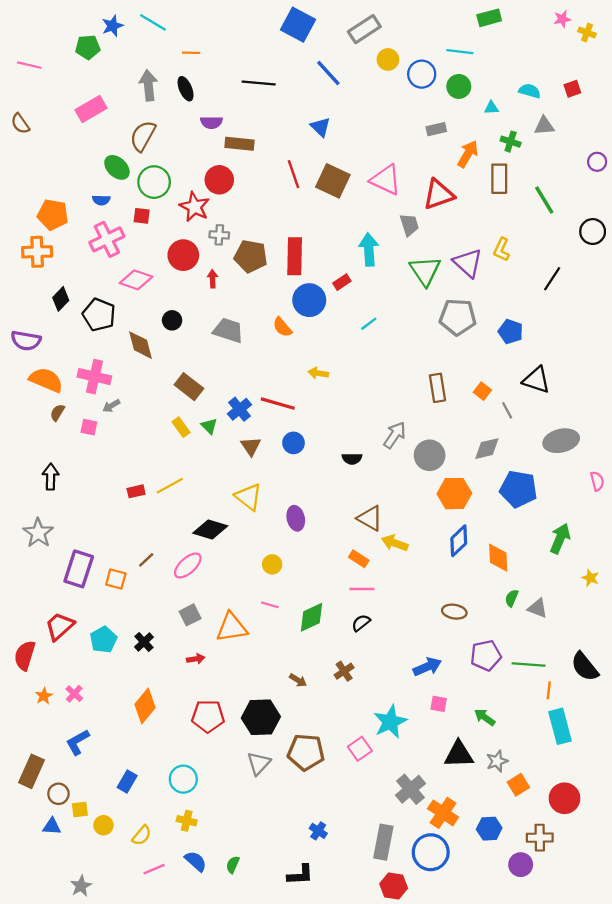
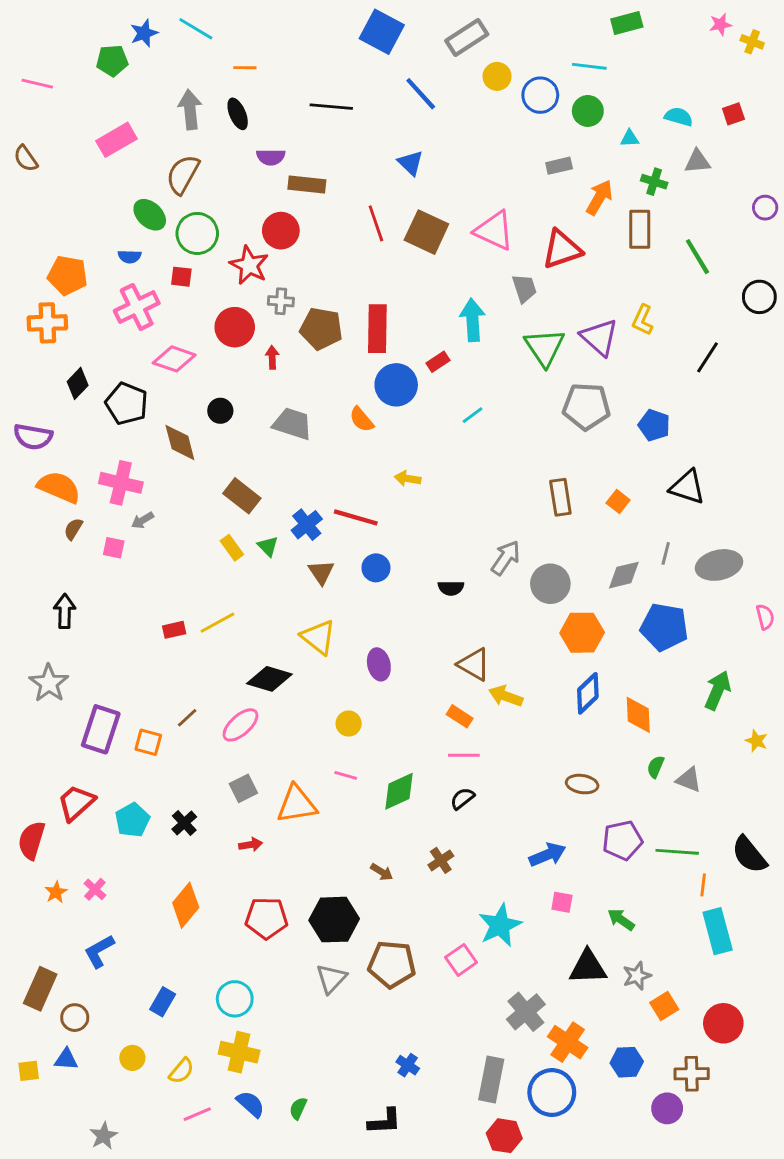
gray line: (507, 410) -> (666, 553), moved, turned 42
yellow square: (80, 810) -> (29, 1071), moved
yellow cross: (187, 821) -> (239, 1052), size x1.5

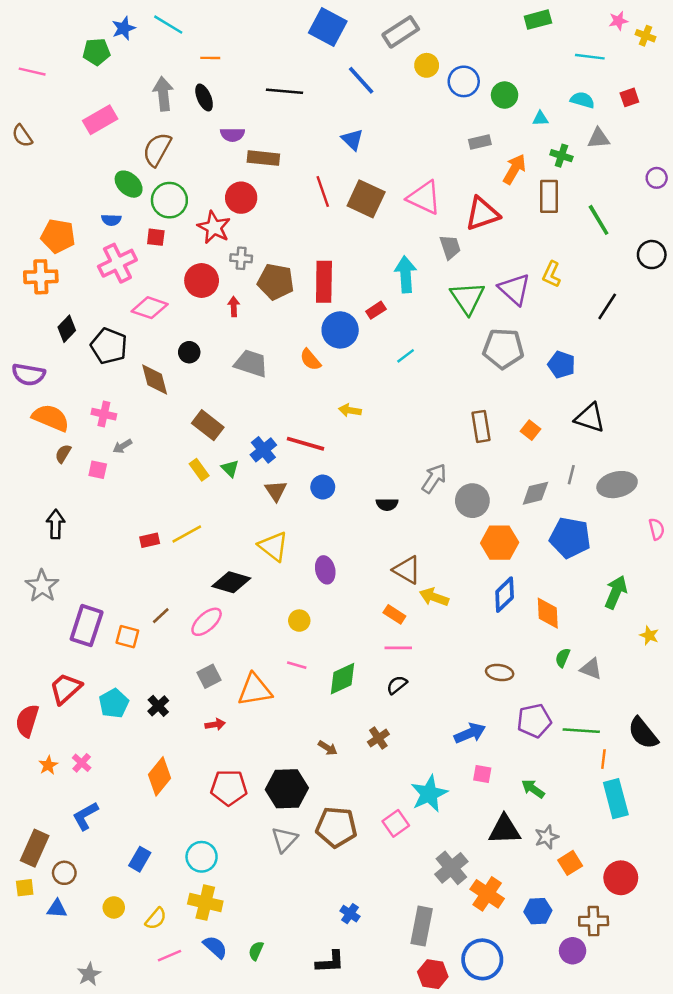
cyan line: (589, 66) -> (590, 57), moved
pink cross: (121, 483) -> (104, 414), size x0.7
yellow square: (29, 1071) -> (25, 888), moved
blue circle: (552, 1093) -> (482, 959), moved

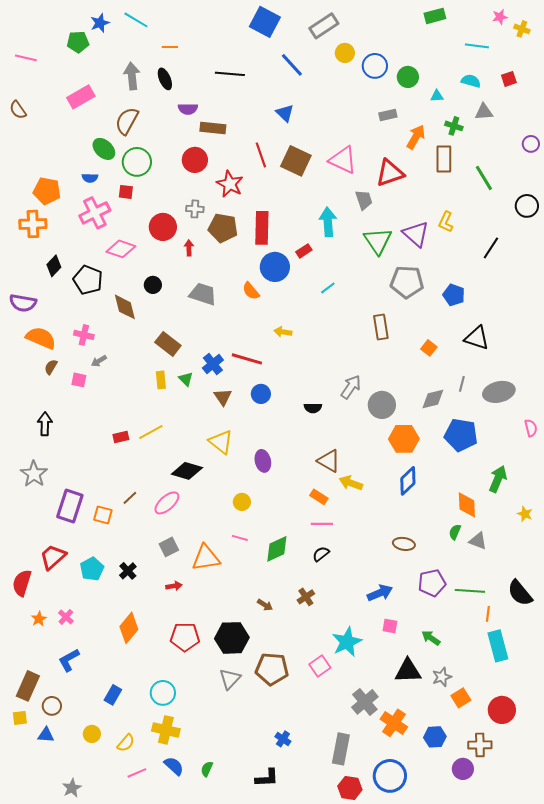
red star: (214, 227) -> (230, 184), moved
brown rectangle: (481, 426) -> (381, 327), moved
yellow rectangle: (199, 470) -> (161, 380), turned 30
orange diamond: (548, 613) -> (467, 505), moved

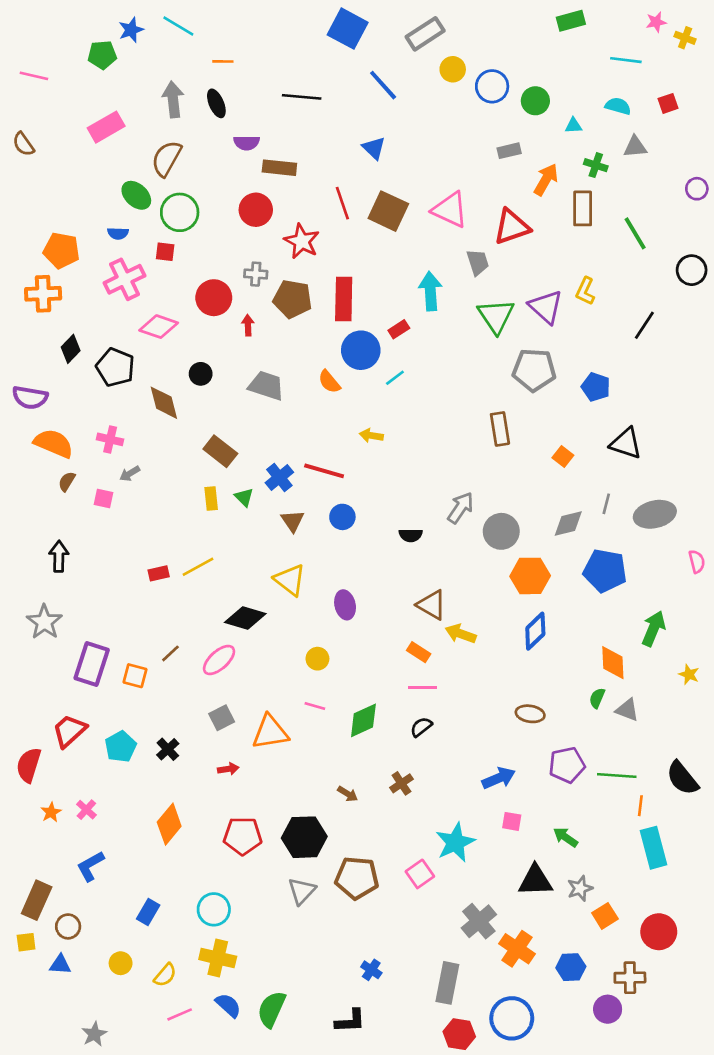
cyan line: (328, 288) -> (395, 378), moved
green semicircle: (207, 769) -> (272, 1009), size x1.8

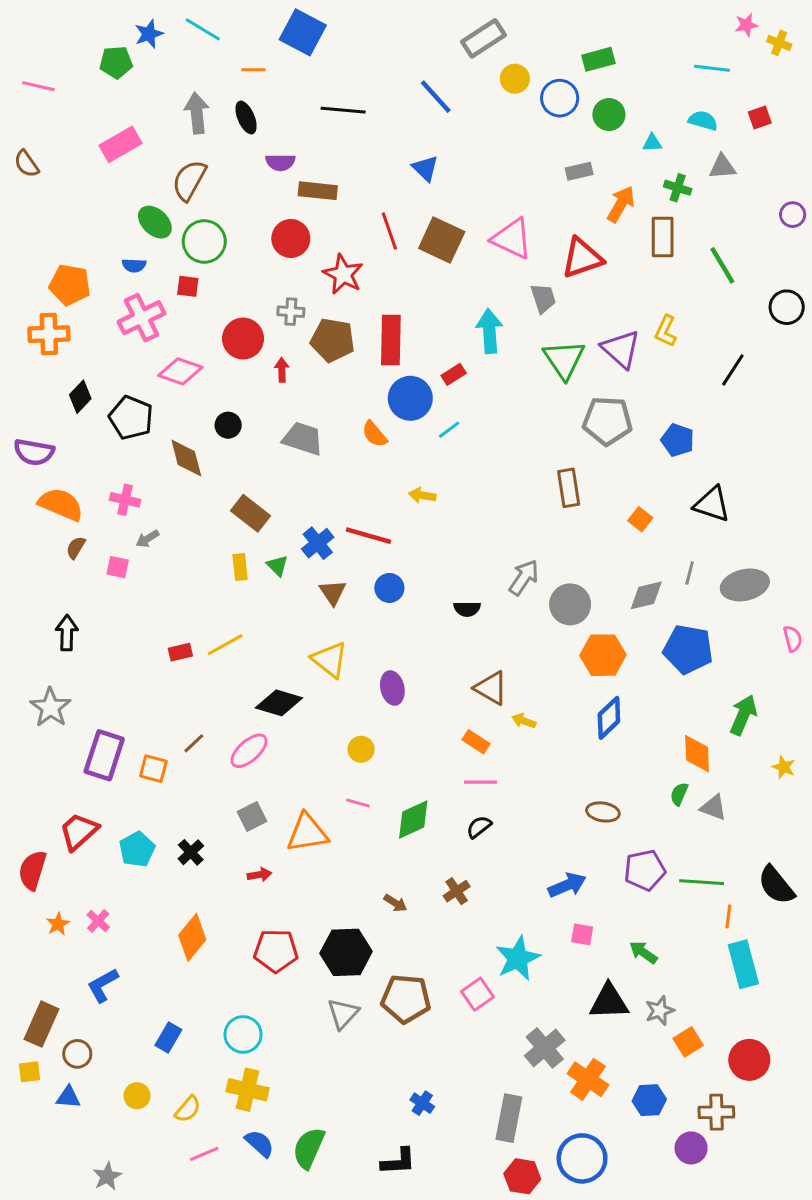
green rectangle: (571, 21) -> (598, 59), moved
blue square: (348, 29) -> (303, 32), moved
yellow arrow: (461, 634) -> (524, 721), size x0.7

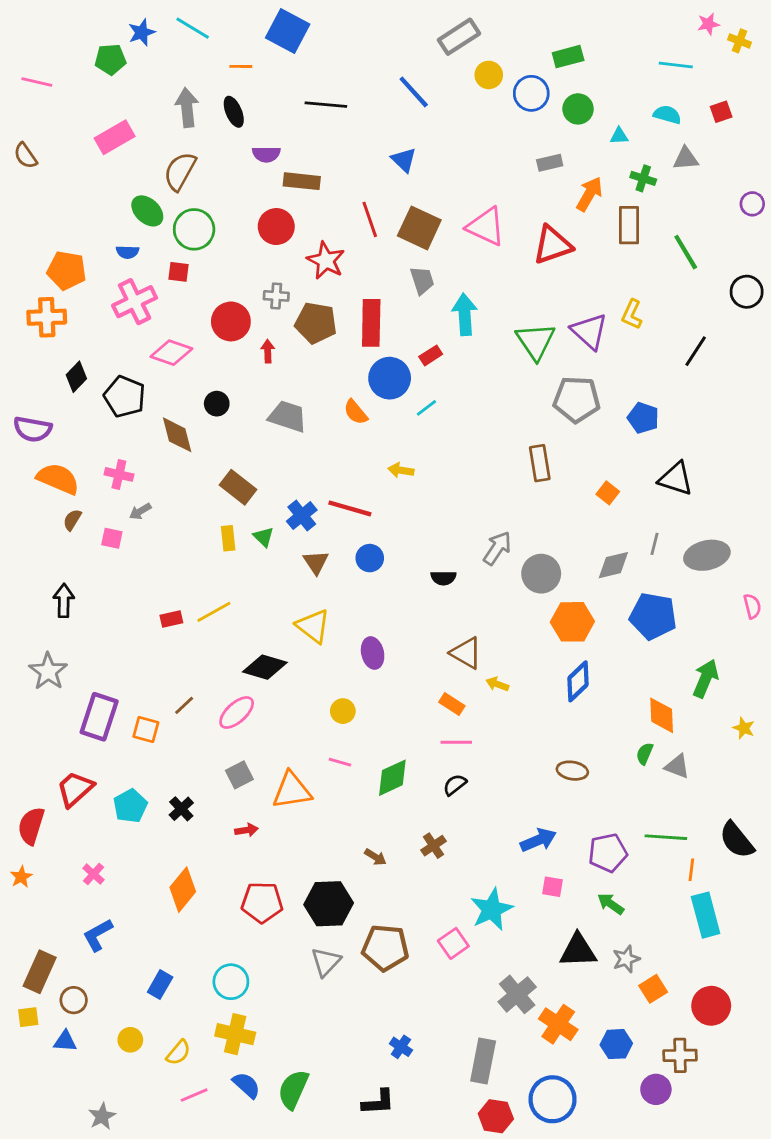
gray trapezoid: (543, 298) -> (422, 280), moved
purple pentagon: (645, 870) -> (608, 853), moved
orange star: (58, 924) -> (21, 877), moved

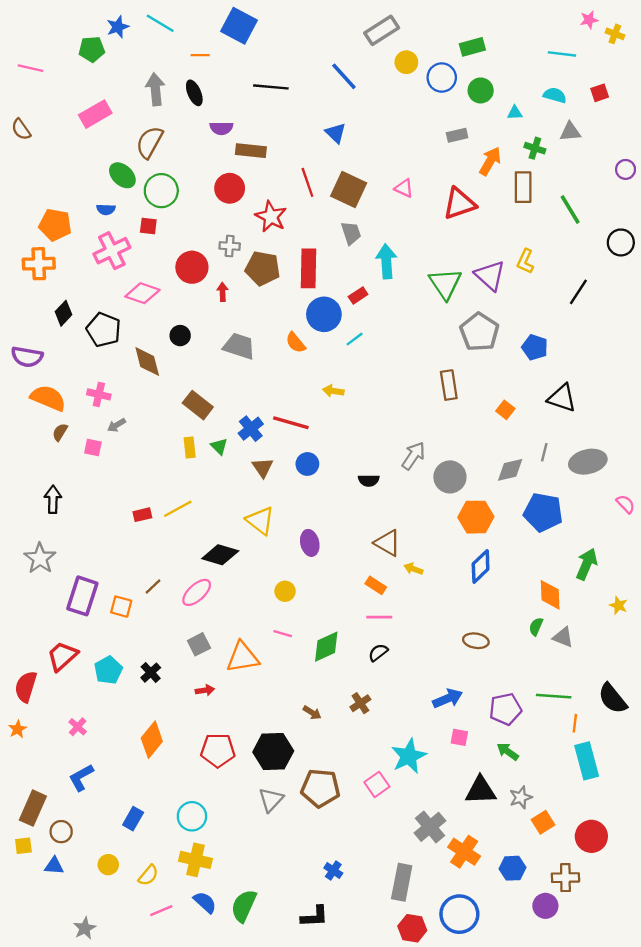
pink triangle: (486, 227) -> (404, 188), size x0.6
gray pentagon: (577, 399) -> (479, 332), turned 30
pink semicircle: (752, 606) -> (626, 504), turned -30

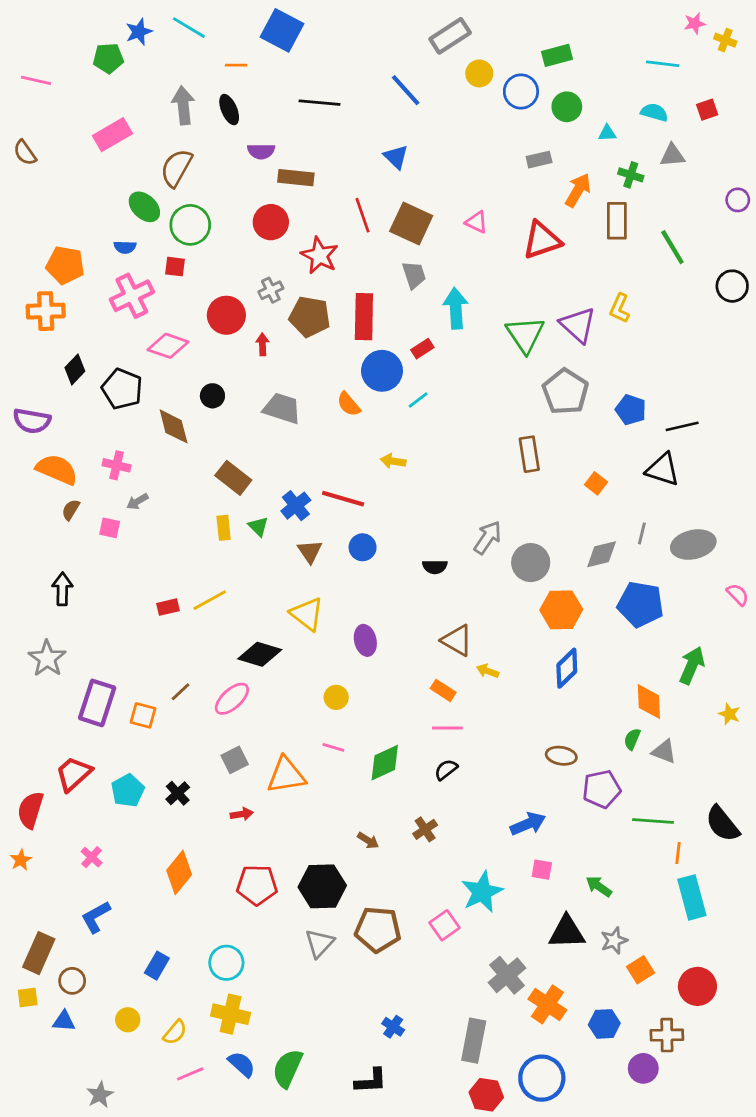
gray cross: (230, 246) -> (271, 290), turned -30
black line: (578, 292) -> (682, 426), moved, turned 44
purple pentagon: (505, 709) -> (602, 789), moved

